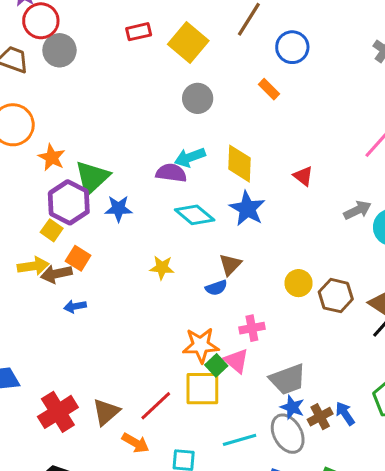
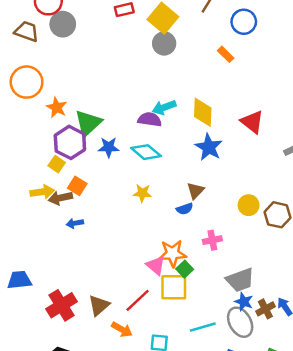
gray circle: (198, 98) -> (164, 43), moved
red triangle: (303, 176) -> (252, 122), size x1.5
cyan diamond: (195, 215) -> (146, 152), moved
pink triangle: (236, 361) -> (156, 265), moved

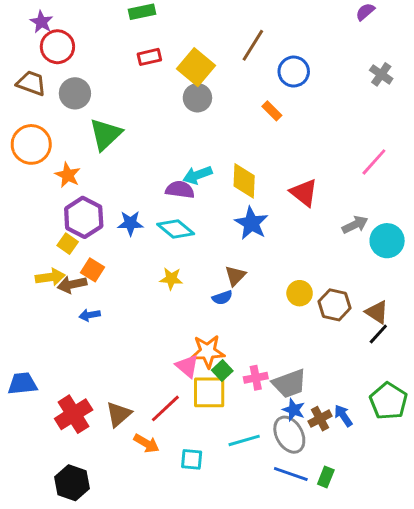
gray circle: (63, 24) -> (75, 93), moved
green triangle: (88, 123) -> (106, 134), moved
pink cross: (212, 240) -> (256, 378), moved

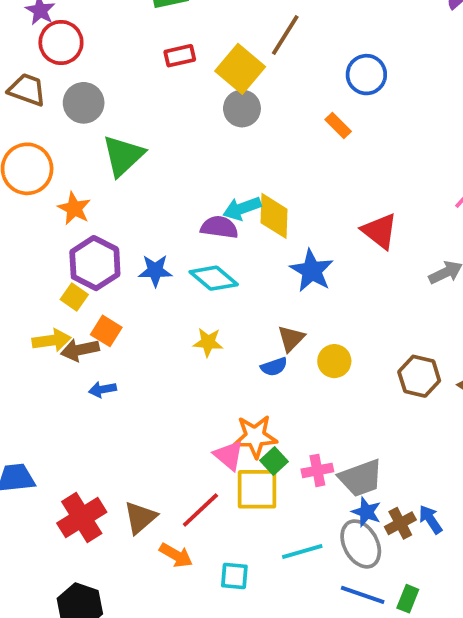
brown line: (253, 45) -> (285, 35), moved
yellow diamond: (244, 181) -> (274, 216), moved
yellow circle: (300, 293) -> (334, 361), moved

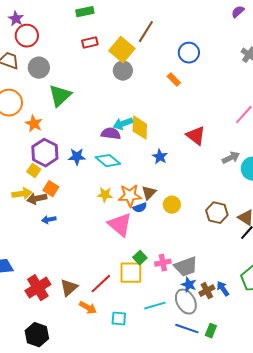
blue star: (312, 271) -> (160, 157), size x0.7
orange star: (255, 437) -> (130, 196), moved
pink triangle: (229, 455) -> (120, 225), moved, size x1.5

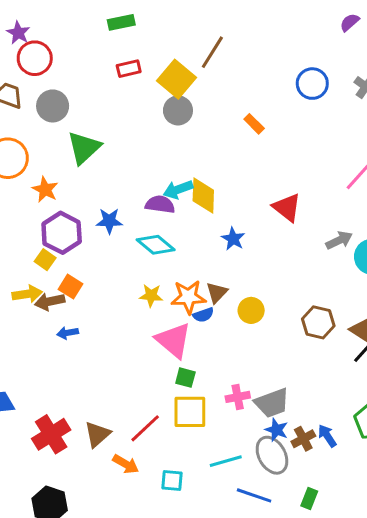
blue circle: (189, 53) -> (312, 84), moved
blue star: (77, 157) -> (109, 221), moved
green square: (140, 258) -> (185, 378), moved, turned -32
blue line: (187, 329) -> (254, 495), moved

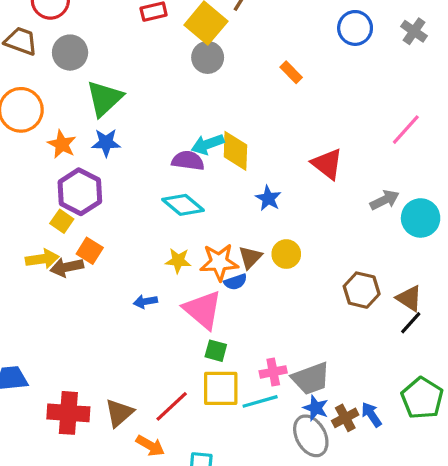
blue star: (109, 221) -> (106, 143), moved
yellow circle: (251, 310) -> (286, 254), moved
blue arrow: (68, 333) -> (145, 302), moved
red cross: (51, 434) -> (68, 413), turned 36
cyan line: (226, 461) -> (260, 401), moved

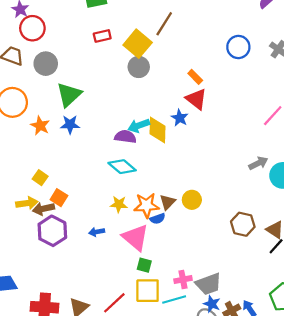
red triangle: (327, 164) -> (196, 99), moved
purple hexagon: (80, 192) -> (52, 231), moved
blue star: (268, 198) -> (180, 118), moved

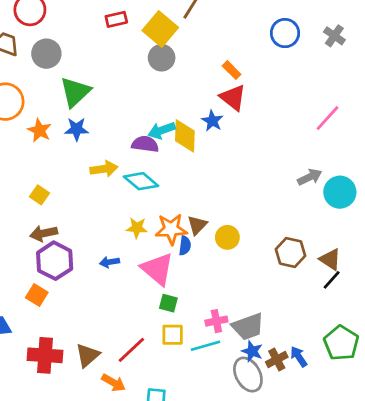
orange square: (59, 198) -> (37, 295), moved
yellow circle: (192, 200) -> (227, 237), moved
yellow arrow: (27, 203) -> (104, 169), moved
blue semicircle: (158, 219) -> (185, 246), turned -64
yellow square: (148, 291) -> (173, 335), size x0.7

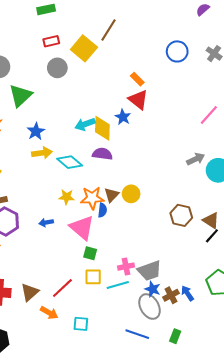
gray circle: (162, 58) -> (57, 68), moved
blue star: (77, 129) -> (36, 131), moved, turned -30
purple semicircle: (145, 144) -> (102, 154), moved
yellow circle: (227, 237) -> (131, 194), moved

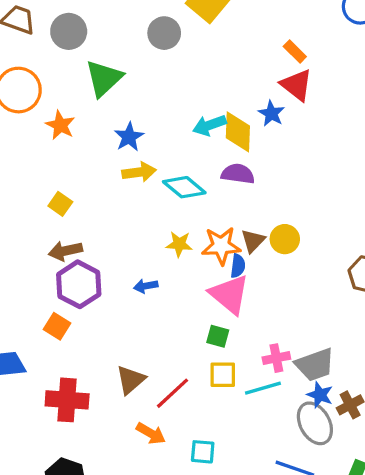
pink triangle: (82, 228) -> (229, 294), moved
brown triangle: (30, 292) -> (131, 380), moved

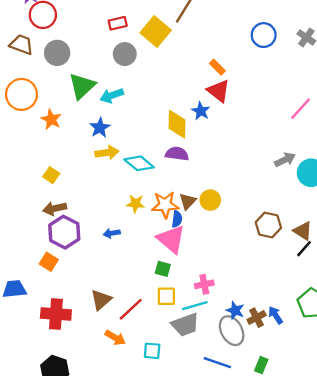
cyan arrow: (209, 125) -> (112, 96), moved
gray trapezoid: (315, 365) -> (185, 325), moved

